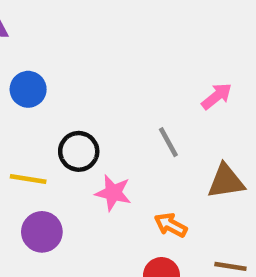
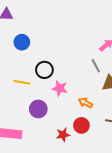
gray line: (168, 142) -> (96, 66), moved
purple circle: (42, 232) -> (38, 109), moved

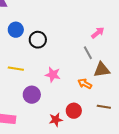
black circle: (44, 70) -> (38, 40), moved
orange arrow: (86, 103) -> (85, 84), moved

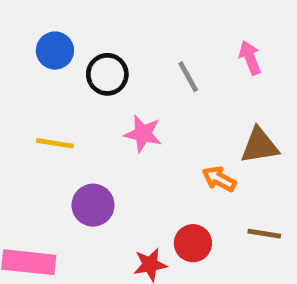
pink arrow: (98, 33) -> (250, 58), turned -72
gray line: (88, 53) -> (188, 77), moved
pink star: (53, 75) -> (143, 134), moved

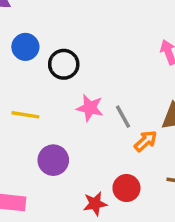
gray line: (188, 77) -> (123, 117), moved
orange arrow: (219, 179) -> (146, 141), turned 110

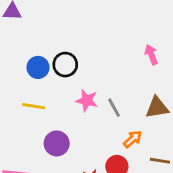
blue circle: (25, 47) -> (38, 67), moved
orange arrow: (146, 141) -> (133, 139), moved

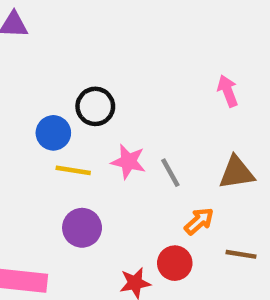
blue circle: (38, 67) -> (53, 133), moved
yellow line: (34, 106) -> (73, 170), moved

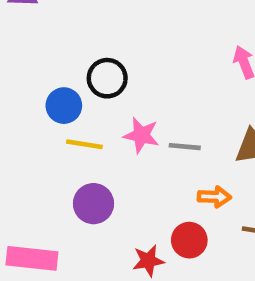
gray line: (170, 173) -> (185, 147), turned -56
orange arrow: (199, 221) -> (214, 197), turned 44

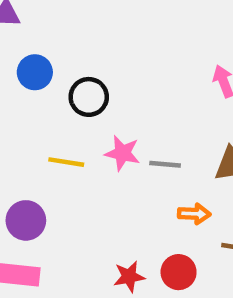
blue circle: (64, 106) -> (35, 72), moved
purple circle: (93, 204) -> (26, 220), moved
red circle: (189, 240) -> (179, 272), moved

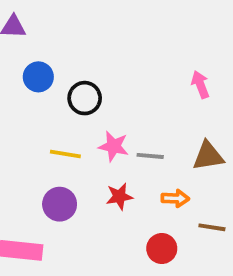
purple circle: (26, 220) -> (60, 204), moved
red star: (129, 277) -> (119, 196), moved

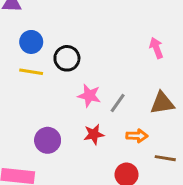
yellow line: (65, 154) -> (31, 72), moved
gray line: (150, 156) -> (118, 103), turned -60

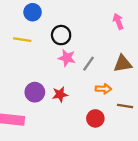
blue circle: (31, 42) -> (33, 12), moved
black circle: (67, 58) -> (61, 35), moved
red star: (94, 134) -> (60, 94), moved

